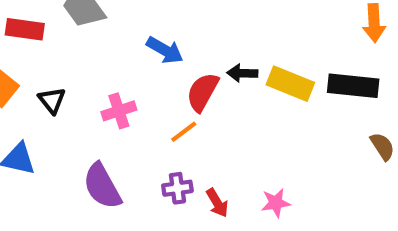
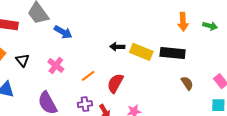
blue arrow: (165, 50) -> (63, 32), moved
red semicircle: (203, 92) -> (115, 83), moved
pink cross: (119, 111) -> (56, 65), turned -35

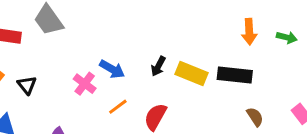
blue arrow: (63, 32) -> (112, 69), moved
black arrow: (117, 47) -> (158, 66), turned -64
pink cross: (56, 65) -> (85, 84), moved

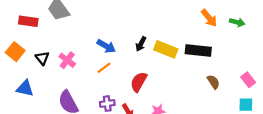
orange arrow: (249, 32) -> (209, 18), turned -36
pink cross: (85, 84) -> (67, 60), moved
orange line: (118, 107) -> (104, 68), moved

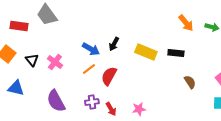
black arrow: (141, 44) -> (114, 44), moved
black rectangle: (198, 50) -> (176, 53), size x0.7
red semicircle: (139, 82) -> (109, 76), moved

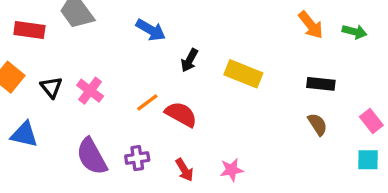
blue arrow: (91, 49) -> (151, 30), moved
black rectangle: (176, 53) -> (321, 84), moved
red semicircle: (109, 76) -> (181, 114), turned 90
purple cross: (92, 102) -> (137, 158), moved

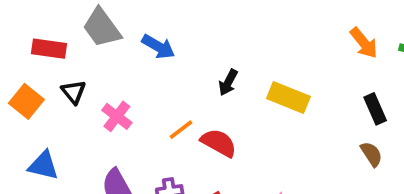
blue arrow: (151, 30) -> (158, 47), moved
black rectangle: (321, 84) -> (375, 109), turned 60
black triangle: (51, 87) -> (74, 92), moved

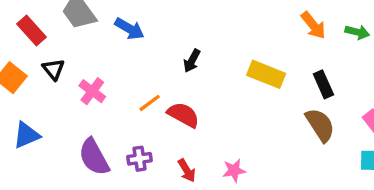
red rectangle: (49, 49) -> (32, 30), turned 40
yellow rectangle: (288, 98) -> (266, 74), moved
brown semicircle: (371, 154) -> (320, 125), size x1.5
blue triangle: (43, 165) -> (26, 135), turned -36

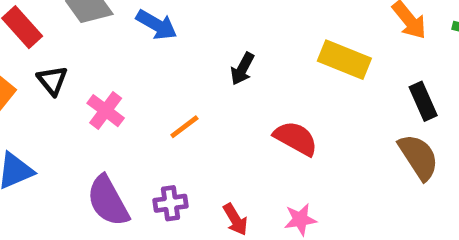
yellow rectangle: (266, 74) -> (344, 60), moved
red semicircle: (183, 115) -> (296, 138), moved

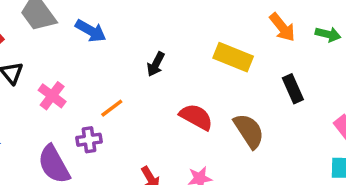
brown semicircle: (419, 157) -> (249, 131), moved
purple cross: (171, 203) -> (89, 140), moved

